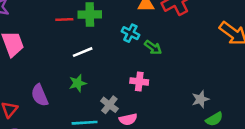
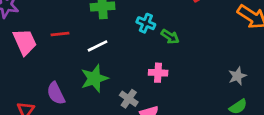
red line: (64, 20) -> (60, 34), moved
green star: (78, 83) -> (94, 78), size x1.5
gray star: (200, 99) -> (237, 76), moved

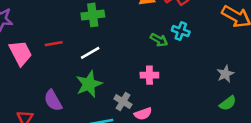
cyan cross: (146, 23) -> (181, 31), moved

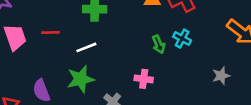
green arrow: (159, 40) -> (159, 44), turned 30
gray star: (225, 74) -> (221, 76), moved

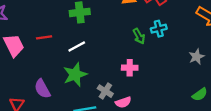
cyan cross: (182, 39) -> (159, 29), turned -35

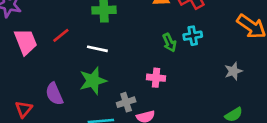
red line: (44, 37) -> (61, 35), turned -35
white line: (77, 47) -> (97, 49), turned 36
gray cross: (105, 91) -> (126, 102), turned 35

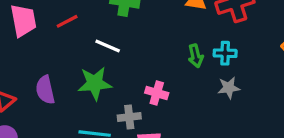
gray star: (233, 71) -> (229, 88), moved
pink cross: (156, 78) -> (157, 93), moved

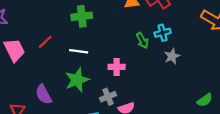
pink cross: (157, 93) -> (117, 67), moved

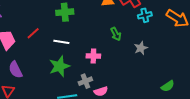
cyan cross: (163, 33) -> (145, 15), moved
purple semicircle: (44, 94) -> (16, 70), moved

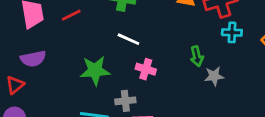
green arrow: (116, 34) -> (197, 56), moved
white line: (61, 42) -> (128, 39), moved
purple semicircle: (16, 70) -> (33, 59), turned -90

